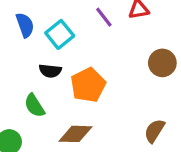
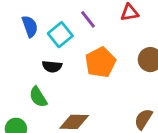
purple line: (104, 17) -> (88, 19), moved
orange pentagon: (88, 85) -> (100, 62), moved

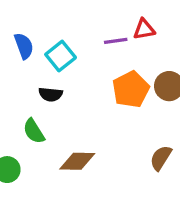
purple line: (88, 19) -> (116, 41), moved, turned -60
orange pentagon: (100, 62) -> (131, 89), moved

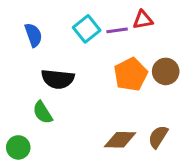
cyan square: (61, 56) -> (87, 29), moved
black semicircle: (51, 94) -> (58, 79), size x1.5
brown diamond: (77, 161) -> (120, 140), moved

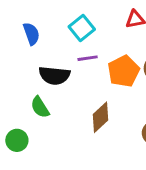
purple line: (117, 30) -> (88, 58), moved
brown diamond: (120, 140) -> (101, 117), moved, turned -44

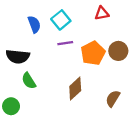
blue semicircle: (31, 34) -> (34, 24), moved
black semicircle: (54, 75) -> (18, 56), moved

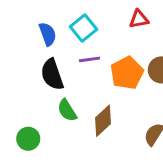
black semicircle: (18, 56) -> (52, 74), moved, turned 65
green semicircle: (29, 81) -> (67, 110), moved
green circle: (11, 106) -> (28, 139), moved

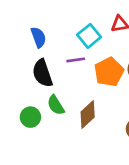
cyan square: (84, 28) -> (89, 36), moved
green circle: (28, 139) -> (30, 117), moved

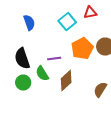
purple line: (76, 60) -> (54, 59), moved
black semicircle: (42, 73) -> (22, 59), moved

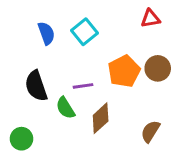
red triangle: (90, 13) -> (150, 19), moved
cyan square: (67, 22) -> (84, 32), moved
green circle: (23, 83) -> (21, 139), moved

